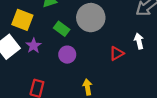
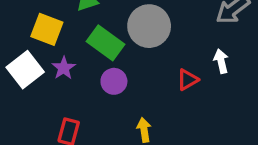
green rectangle: (62, 29) -> (106, 43), size x1.5

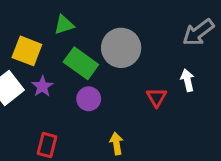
red triangle: (188, 80) -> (157, 97), turned -30

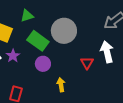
white arrow: (187, 80) -> (107, 52), size x1.5
yellow arrow: (116, 144) -> (61, 85), moved

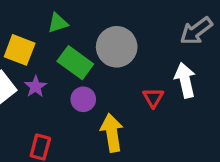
yellow arrow: (61, 85) -> (112, 133), size x1.6

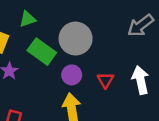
white arrow: (185, 80) -> (141, 80), moved
purple circle: (83, 99) -> (72, 75), moved

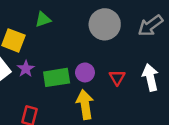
gray circle: (76, 39) -> (105, 24), moved
green rectangle: (42, 52) -> (57, 77), moved, turned -45

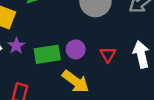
yellow arrow: (85, 105) -> (76, 82), turned 136

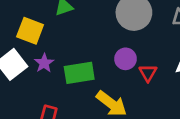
purple circle: (76, 49) -> (126, 59), moved

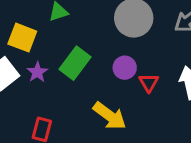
green rectangle: (79, 73) -> (75, 63), moved, turned -44

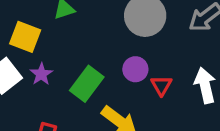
green rectangle: (75, 63) -> (87, 84), moved

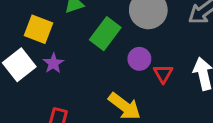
green rectangle: (87, 84) -> (105, 34), moved

